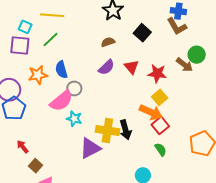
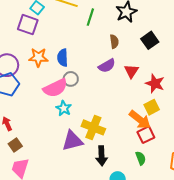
green line: (50, 40) -> (90, 17), moved, turned -42
brown semicircle: (108, 42) -> (114, 42), turned 88
black arrow: (125, 130) -> (102, 156), moved

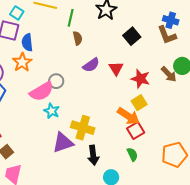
brown semicircle: (114, 42) -> (78, 38), moved
orange star: (38, 57) -> (22, 62), turned -30
blue semicircle: (63, 58) -> (27, 43), moved

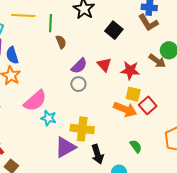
gray circle: (56, 81) -> (78, 84), moved
yellow square: (139, 103) -> (133, 94), turned -35
red square: (136, 131) -> (148, 105), moved

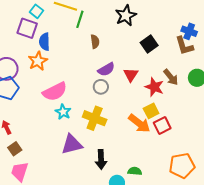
green line: (50, 23) -> (80, 19), moved
brown arrow: (157, 61) -> (171, 77), moved
yellow square: (133, 94) -> (151, 111), turned 35
yellow cross: (82, 129) -> (95, 118), moved
green semicircle: (136, 146) -> (135, 171), moved, turned -64

